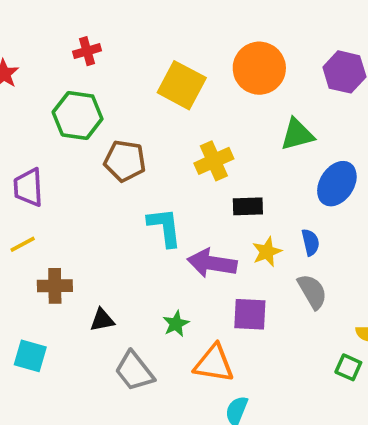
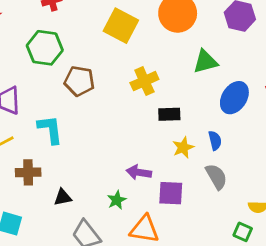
cyan L-shape: (165, 227) -> (50, 129), moved
purple arrow: (212, 263) -> (139, 172), moved, size x0.7

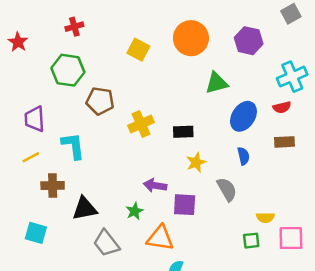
yellow square: (121, 26) -> (138, 50), size x0.7
yellow cross: (144, 81) -> (141, 124), moved
blue semicircle: (215, 141) -> (243, 156), moved
black triangle: (63, 197) -> (85, 209), size x1.5
green square: (243, 232) -> (251, 241), turned -30

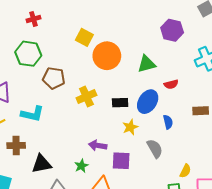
orange circle: (191, 38) -> (107, 56), moved
red semicircle: (282, 107) -> (171, 84), moved
blue ellipse: (243, 116) -> (148, 102), moved
cyan L-shape: (73, 146) -> (32, 114), turned 110
yellow semicircle: (265, 218) -> (185, 171), turned -64

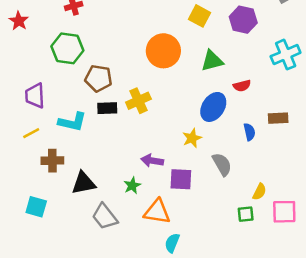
yellow square: (84, 37) -> (200, 16), moved
black rectangle: (120, 103) -> (107, 108), moved
blue semicircle: (168, 122) -> (249, 132), moved

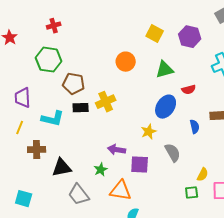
orange circle: (163, 51) -> (126, 62), size x0.7
yellow line: (31, 133) -> (20, 128), turned -40
cyan square: (36, 207) -> (24, 199), moved

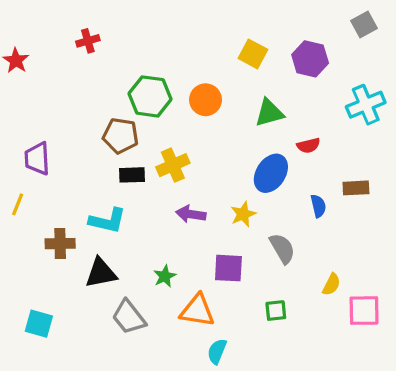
green hexagon: (49, 60) -> (150, 96), moved
cyan L-shape: (53, 119) -> (107, 221), moved
yellow line: (20, 128) -> (18, 204), moved
purple arrow: (117, 150) -> (191, 214), moved
green square: (192, 193) -> (276, 311), moved

